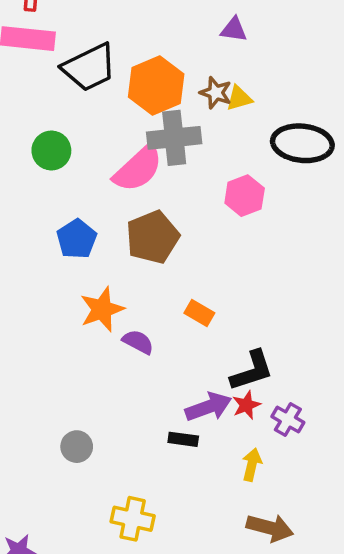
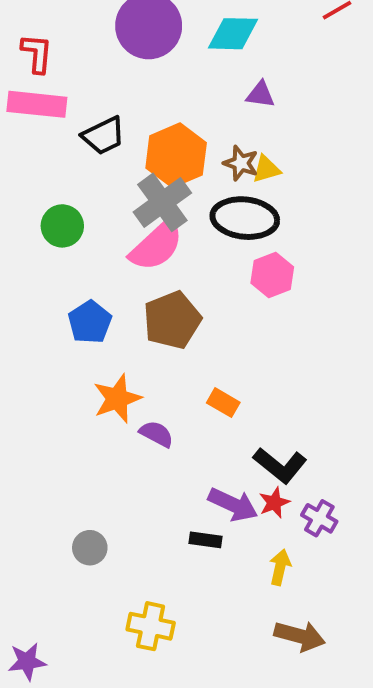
black trapezoid: (89, 67) -> (104, 136), size x0.7
gray cross: (174, 138) -> (162, 202), moved, turned -30
black ellipse: (302, 143) -> (245, 218), moved
black L-shape: (252, 371) -> (280, 465), turned 57
purple arrow: (208, 407) -> (233, 505), turned 45

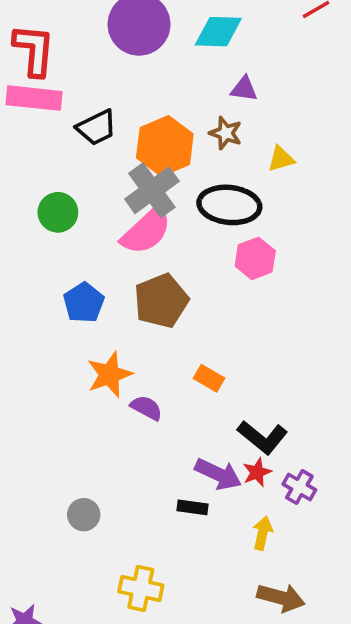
red L-shape: (37, 53) -> (34, 50), size x1.4
brown star: (241, 163) -> (226, 133), moved
yellow triangle: (266, 169) -> (281, 159), moved

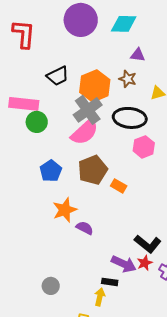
pink rectangle: (34, 98) -> (24, 104), moved
orange rectangle: (209, 378) -> (119, 186), moved
yellow arrow: (263, 533) -> (100, 297), moved

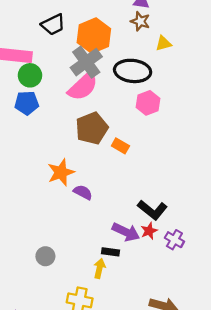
brown star: (128, 79) -> (140, 21), moved
blue pentagon: (51, 171) -> (27, 103), moved, turned 30

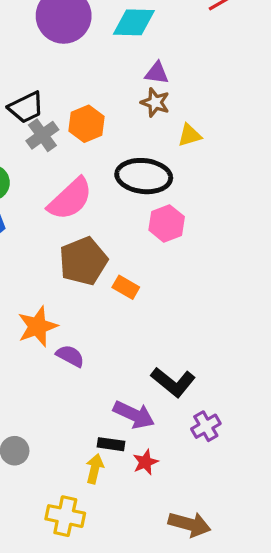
orange hexagon: (94, 36) -> (87, 124), size x0.7
gray cross: (86, 62) -> (42, 135), moved, size x0.7
red star: (149, 231) -> (145, 462), moved
purple cross: (174, 240) -> (206, 426), turned 30

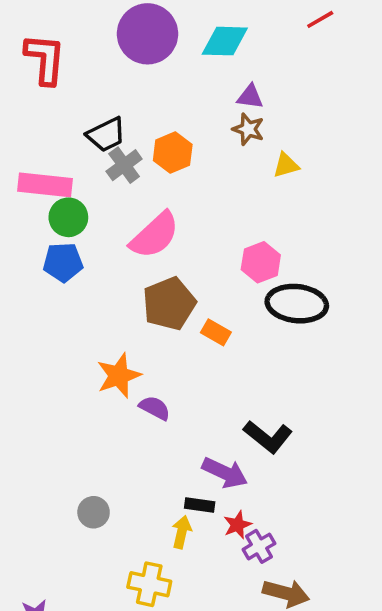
black ellipse: (144, 176) -> (297, 304), moved
purple cross: (206, 426) -> (259, 546), moved

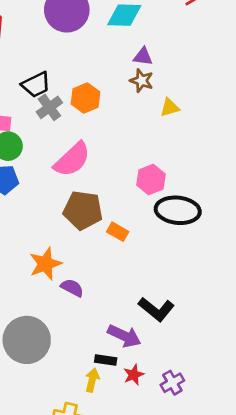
brown pentagon: (169, 304) -> (83, 210), turned 30
gray circle: (94, 512) -> (27, 340), moved, size x2.0
purple cross: (259, 546) -> (172, 383), moved

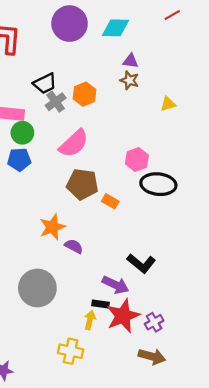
yellow triangle: (170, 107) -> (168, 104), moved
red star: (134, 375) -> (123, 316), size x2.0

